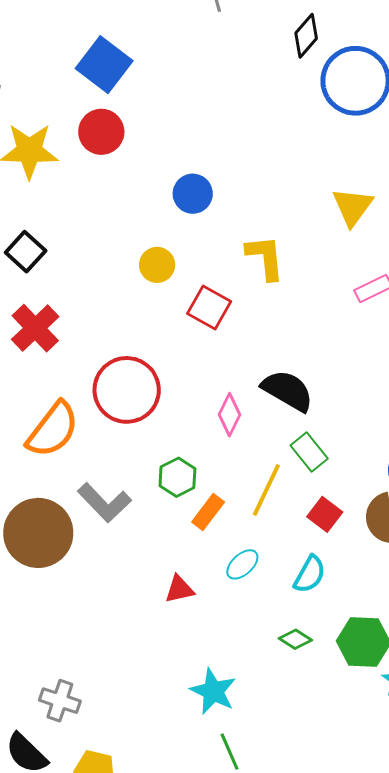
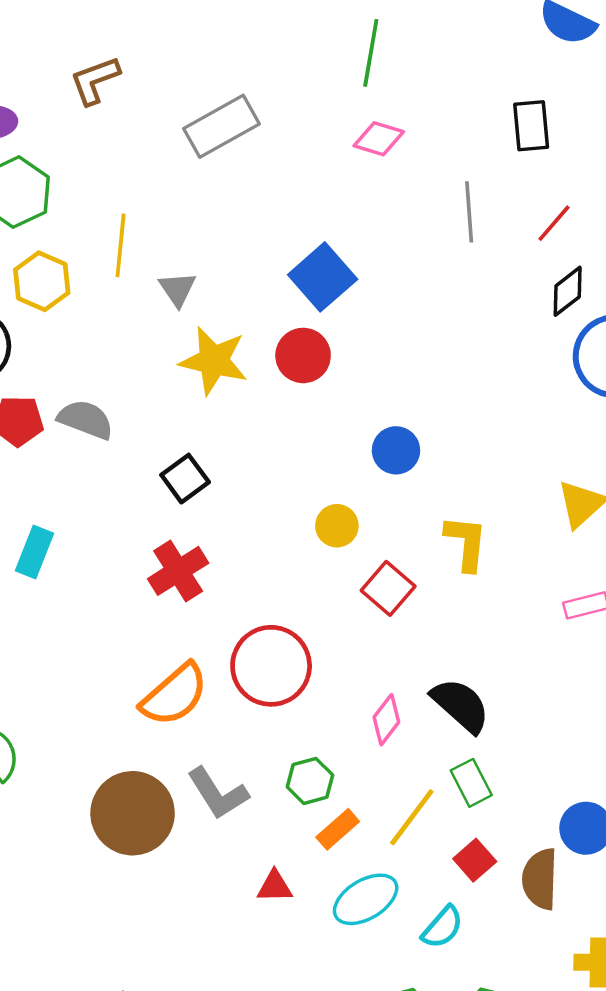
cyan ellipse: (242, 564) -> (366, 899), size x1.6
red triangle: (179, 589) -> (275, 886), moved

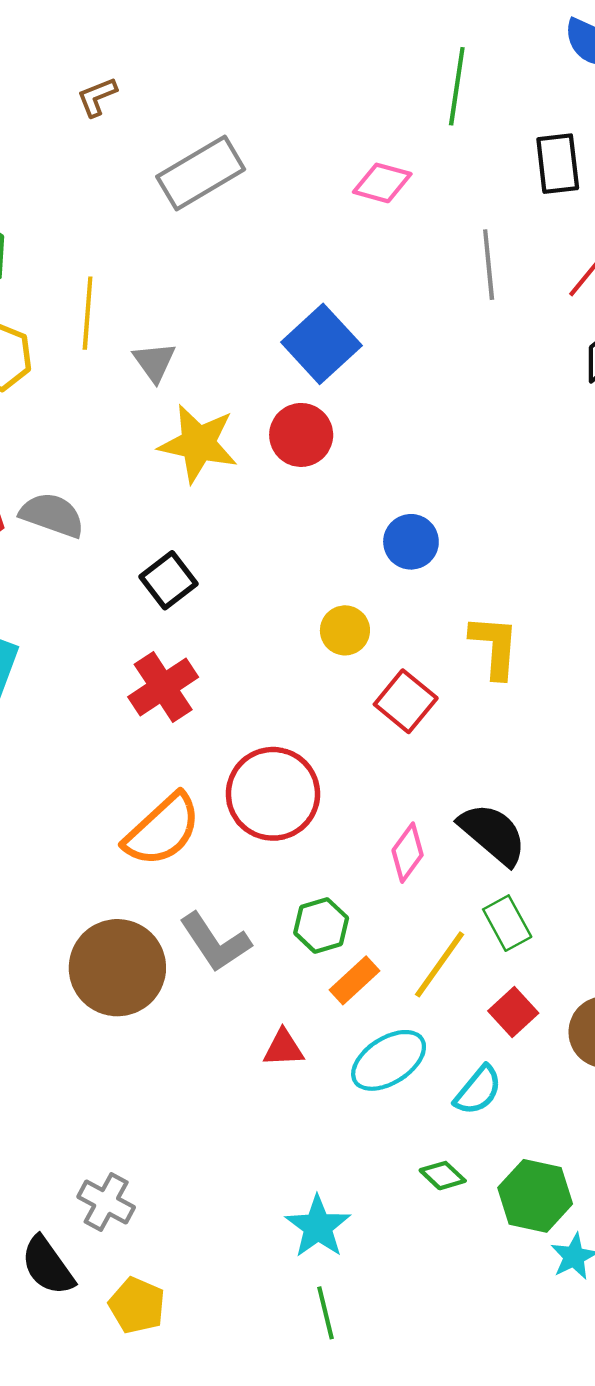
green line: (371, 53) -> (457, 86), moved
brown L-shape: (95, 80) -> (97, 97), moved, size x0.7

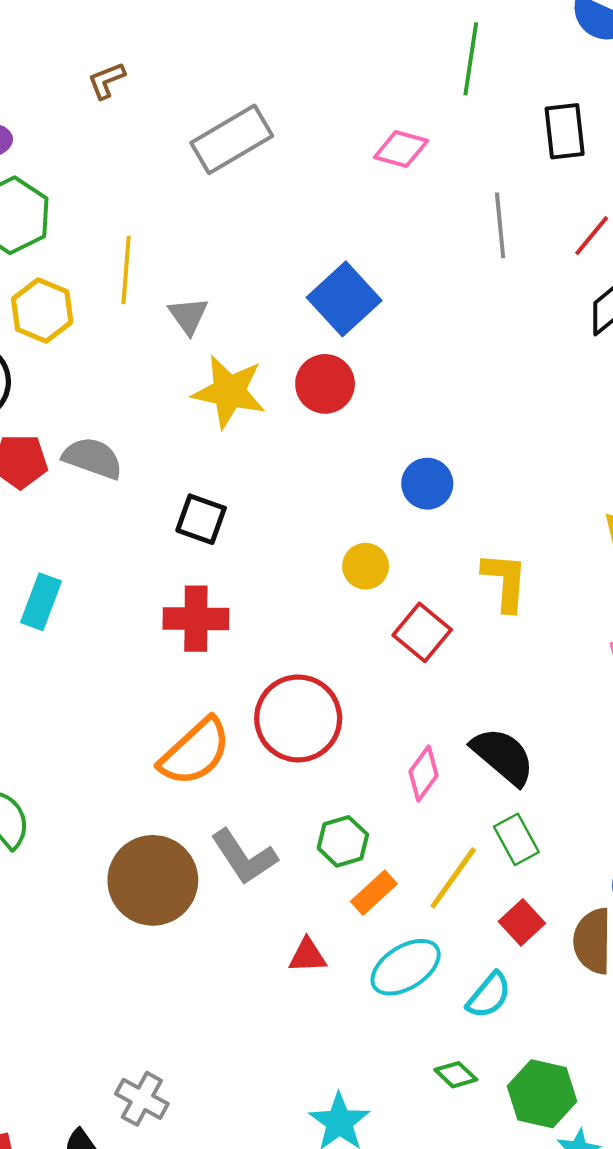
brown L-shape: (97, 97) -> (106, 80), moved
black square: (169, 580) -> (201, 519), turned -33
red cross: (163, 687) -> (196, 619), turned 34

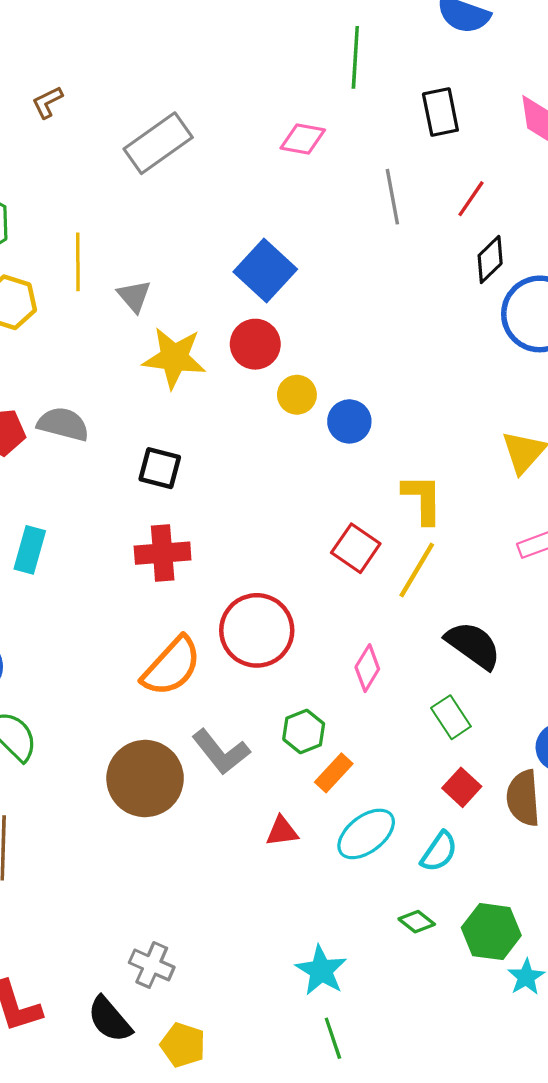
yellow circle: (366, 566) -> (297, 395), moved
black semicircle: (503, 756) -> (473, 645), moved
yellow line: (453, 878) -> (417, 570), moved

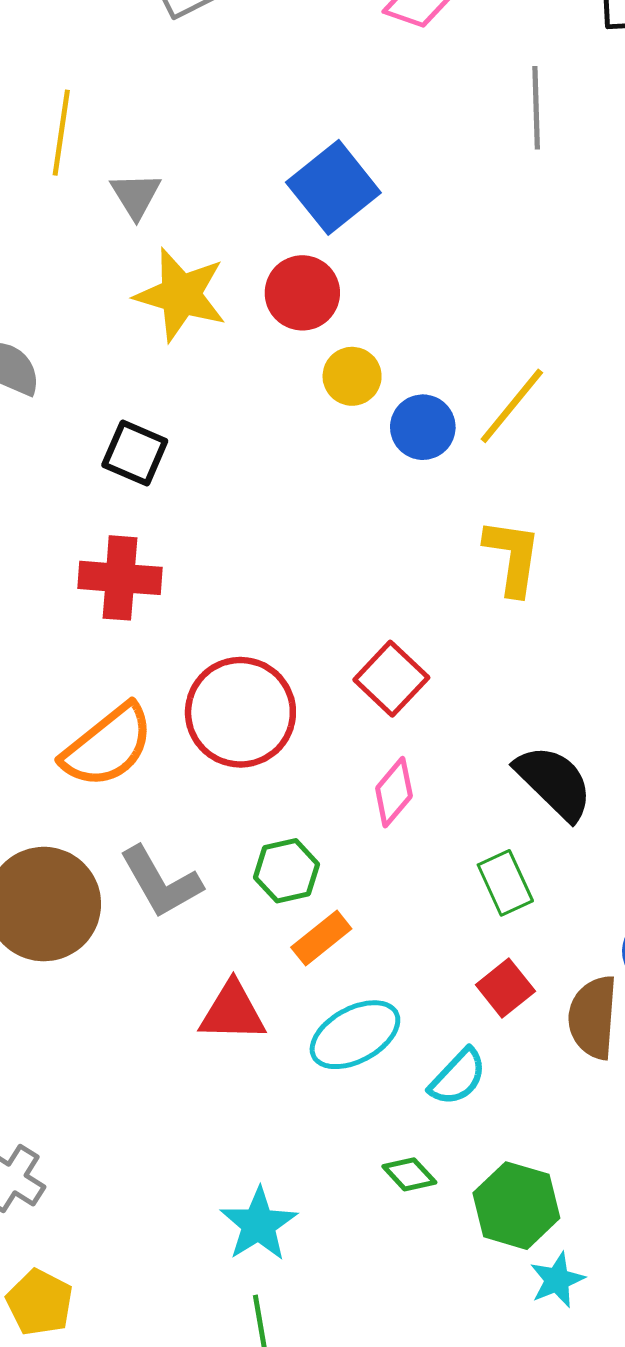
red square: (356, 548) -> (391, 679), moved
yellow line: (417, 570) -> (512, 406), moved
red triangle: (282, 831) -> (232, 1012), size x1.4

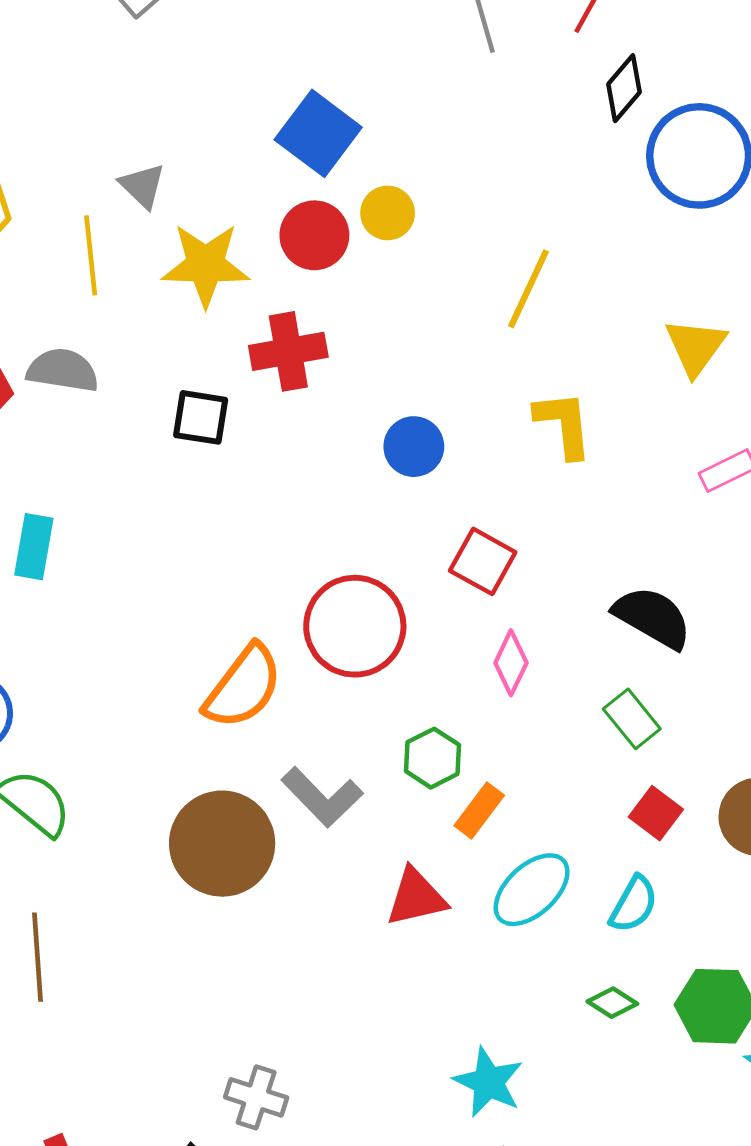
yellow line: (61, 133) -> (91, 255), moved
yellow circle: (352, 376) -> (388, 213), moved
blue circle: (423, 427) -> (414, 447), moved
red cross: (120, 578) -> (288, 351), moved

